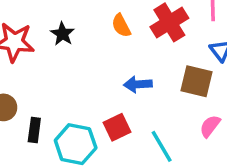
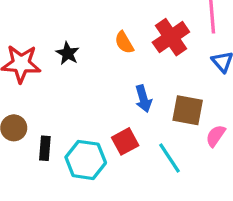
brown square: (197, 81) -> (188, 110), moved
blue arrow: (138, 84) -> (143, 99), turned -100

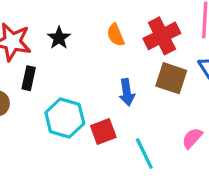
brown square: (188, 110) -> (171, 78), moved
black rectangle: (45, 148) -> (29, 78), moved
cyan hexagon: (86, 160) -> (65, 118), moved

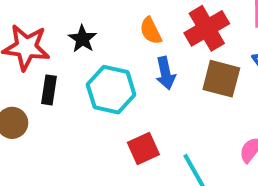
blue arrow: (127, 92) -> (165, 73), moved
cyan hexagon: (65, 118) -> (111, 90), moved

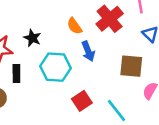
brown square: (221, 79) -> (131, 66), moved

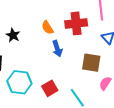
red cross: (110, 19) -> (76, 23), turned 30
cyan hexagon: (55, 67) -> (19, 82), moved

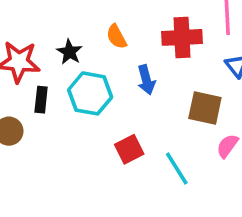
orange semicircle: (47, 28) -> (117, 37), moved
cyan hexagon: (19, 82) -> (90, 93), moved

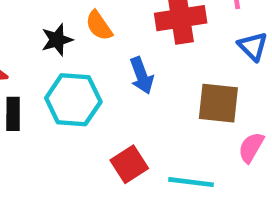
black star: (69, 52) -> (57, 40), moved, turned 30
cyan line: (177, 168) -> (191, 182), turned -45

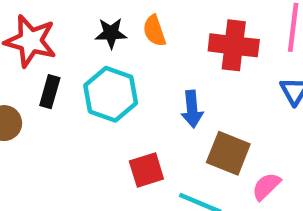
blue arrow: (142, 76) -> (192, 109), moved
brown square: (218, 103) -> (228, 153), moved

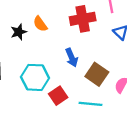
cyan hexagon: (111, 94) -> (35, 77), moved
brown square: (228, 153) -> (97, 74), turned 30

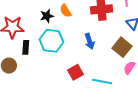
brown square: (97, 74) -> (122, 47), moved
cyan hexagon: (35, 77) -> (51, 41), moved

